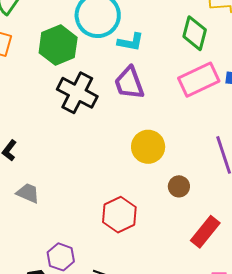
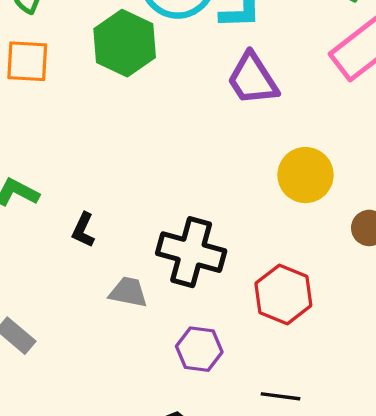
black cross: (77, 93) -> (191, 252), moved
purple hexagon: (61, 257) -> (199, 349), moved

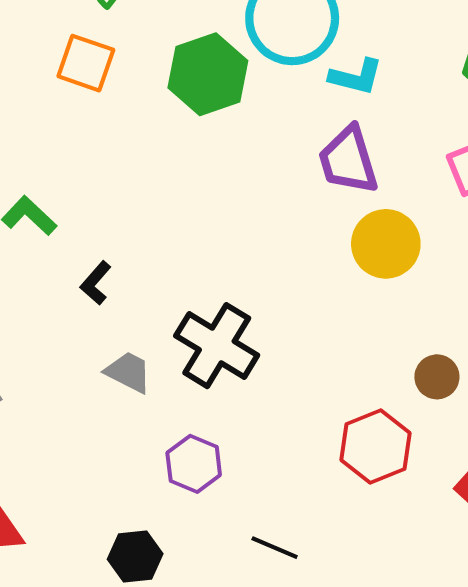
yellow circle: (305, 175) -> (386, 244), moved
red hexagon: (283, 294) -> (376, 446), moved

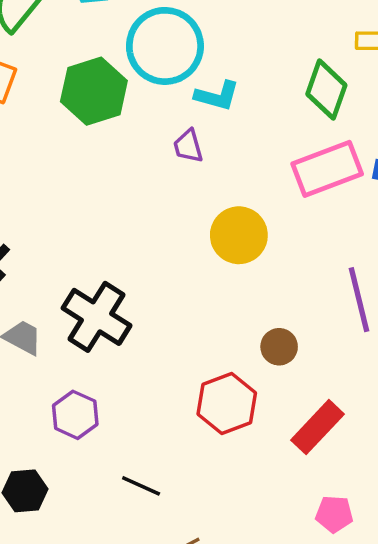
purple trapezoid: (348, 160) -> (188, 146), moved, size x0.6

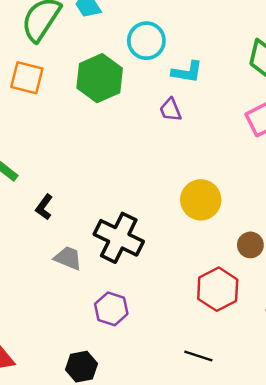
cyan circle: (165, 46) -> (146, 41), size x0.7
yellow circle: (239, 235) -> (201, 200), moved
black line: (141, 486) -> (198, 356), moved

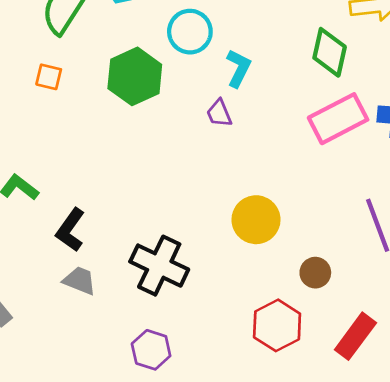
cyan L-shape: (187, 72) -> (238, 68), turned -72
orange square: (27, 78) -> (49, 77), size x0.7
black L-shape: (44, 207) -> (70, 230), size x1.4
gray trapezoid: (68, 258) -> (80, 281), moved

